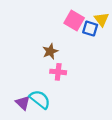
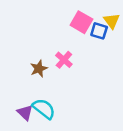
brown star: (50, 51) -> (39, 69), moved
pink cross: (58, 72) -> (64, 60), moved, turned 35

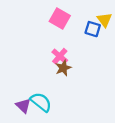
pink square: (81, 22) -> (60, 19), moved
brown star: (39, 69) -> (63, 68), moved

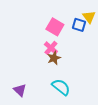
pink square: (60, 19) -> (55, 27), moved
cyan semicircle: (41, 102) -> (61, 87), moved

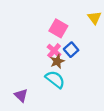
blue square: (79, 25) -> (71, 50), moved, turned 32
cyan semicircle: (61, 87) -> (55, 79), moved

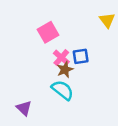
pink square: (58, 28) -> (48, 32), moved, turned 30
blue square: (71, 50) -> (81, 56), turned 32

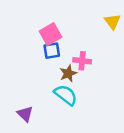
blue square: (81, 56) -> (52, 51), moved
pink cross: (61, 58) -> (82, 61), moved, turned -35

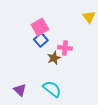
blue square: (52, 51) -> (41, 40), turned -32
cyan semicircle: (66, 95) -> (52, 89), moved

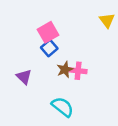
pink cross: (65, 48) -> (78, 71), moved
purple triangle: (20, 90) -> (24, 77), moved

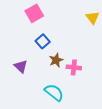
pink square: (48, 32) -> (34, 13), moved
pink cross: (78, 71) -> (74, 67), moved

